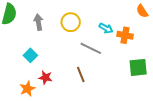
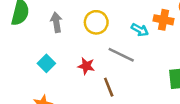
orange cross: (125, 35) -> (164, 20), moved
red star: (45, 78) -> (86, 66), moved

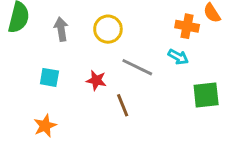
cyan arrow: (140, 30) -> (178, 57), moved
cyan square: (46, 63) -> (49, 77), turned -35

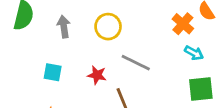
orange cross: (187, 26) -> (183, 24), turned 30
cyan arrow: (178, 57) -> (194, 53), moved

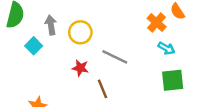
yellow circle: (108, 27) -> (80, 32), moved
cyan square: (53, 72) -> (34, 46), moved, turned 35

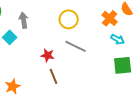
yellow circle: (80, 32) -> (69, 19), moved
brown line: (102, 89) -> (54, 76), moved

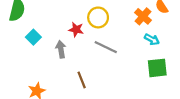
gray arrow: (24, 20) -> (61, 49), moved
red star: (48, 55) -> (76, 30), moved

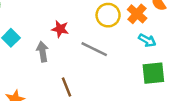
yellow circle: (98, 17) -> (108, 15), moved

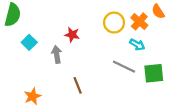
cyan arrow: (147, 40) -> (137, 45), moved
gray line: (94, 49) -> (124, 67), moved

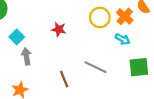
gray arrow: (57, 54) -> (26, 56), moved
gray line: (124, 67) -> (96, 67), moved

